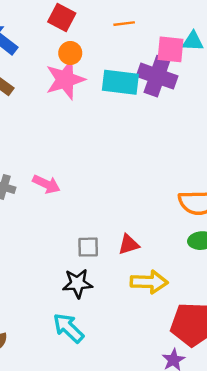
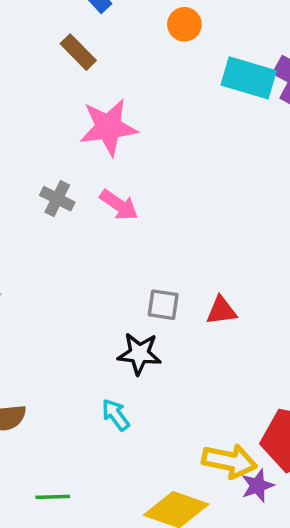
pink star: (65, 79) -> (108, 127), moved
yellow arrow: (149, 282) -> (229, 461), moved
cyan arrow: (68, 328) -> (116, 415), size x0.7

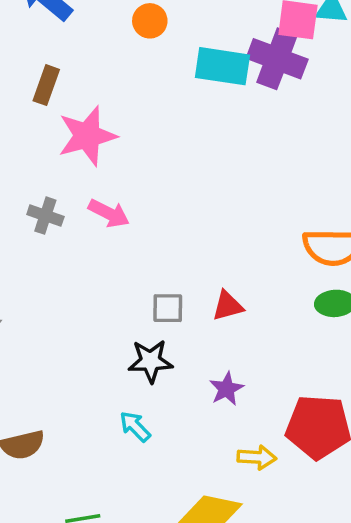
brown rectangle: (78, 52) -> (46, 85), moved, turned 72
yellow arrow: (229, 461) -> (257, 457), size x0.7
purple star: (257, 486) -> (226, 389), moved

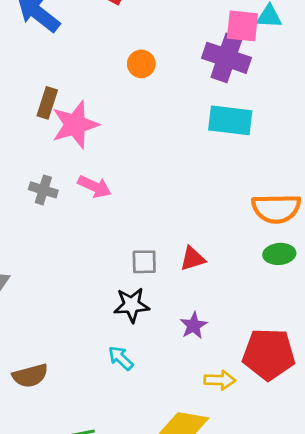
orange circle: (150, 21) -> (141, 64), moved
cyan rectangle: (222, 66) -> (230, 120), moved
brown rectangle: (46, 85) -> (47, 103), moved

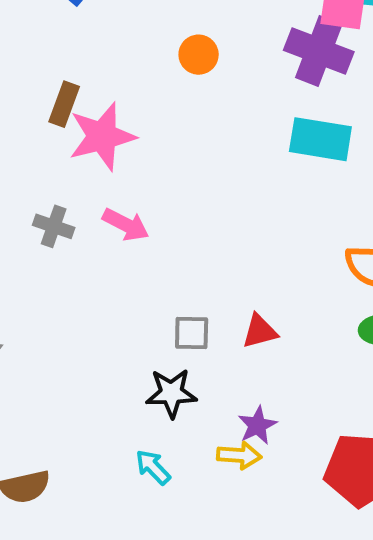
yellow arrow: (220, 380) -> (239, 455), moved

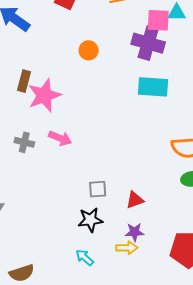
red triangle: (260, 331) -> (135, 200), moved
purple star: (257, 425) -> (135, 232), turned 30

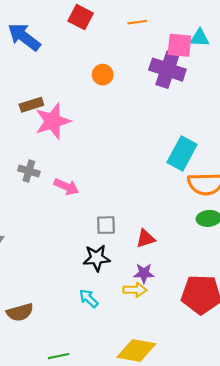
brown rectangle: (24, 81) -> (31, 105), turned 55
cyan rectangle: (153, 87) -> (182, 153), moved, turned -68
pink arrow: (60, 138) -> (66, 187), moved

